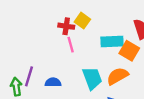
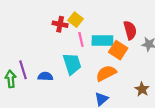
pink line: (71, 45) -> (81, 39), moved
purple line: (29, 76) -> (23, 70), turned -36
cyan trapezoid: (92, 78) -> (72, 64), moved

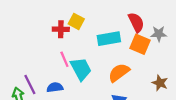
pink line: (81, 39) -> (64, 59), moved
orange square: (118, 50) -> (140, 44), moved

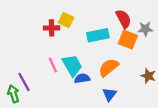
pink line: (64, 59) -> (53, 65), moved
blue semicircle: (55, 87) -> (82, 78), moved

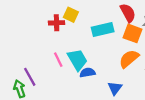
orange semicircle: (109, 67) -> (129, 59), moved

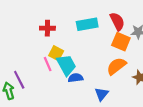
yellow square: (71, 15) -> (56, 53), moved
cyan rectangle: (103, 30) -> (87, 24), moved

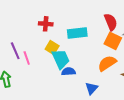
cyan rectangle: (87, 24) -> (77, 33), moved
pink line: (48, 64) -> (27, 58), moved
purple line: (19, 80) -> (15, 51), moved

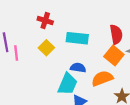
cyan trapezoid: (61, 59) -> (68, 84), moved, turned 35
blue semicircle: (69, 72) -> (78, 68), moved

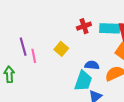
red cross: (45, 21) -> (84, 26), moved, turned -32
cyan rectangle: (77, 38) -> (110, 28), moved

